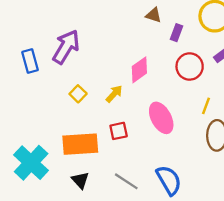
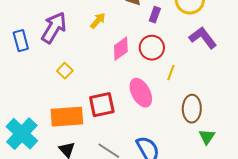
red circle: (190, 66) -> (152, 48), moved
yellow arrow: (114, 94) -> (98, 21), moved
yellow line: (206, 106) -> (171, 73), moved
red square: (119, 131) -> (102, 105), size x1.5

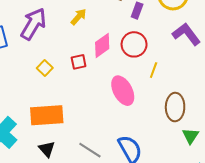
red square: (102, 105) -> (79, 62), moved, size x0.6

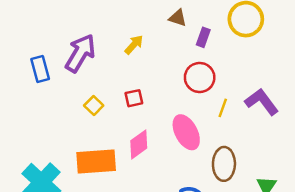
purple L-shape: (186, 34) -> (262, 102), moved
pink diamond: (102, 45) -> (139, 144), moved
brown ellipse: (175, 107) -> (224, 164), moved

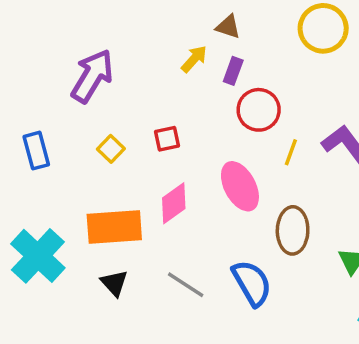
purple rectangle: (203, 37) -> (233, 71), moved
yellow arrow: (134, 45) -> (194, 59), moved
blue rectangle: (40, 69) -> (36, 151), moved

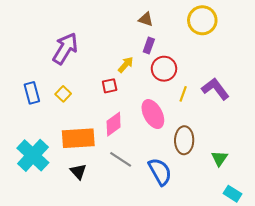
yellow arrow: (194, 59) -> (126, 65), moved
yellow square: (111, 149) -> (63, 94), moved
gray line: (186, 285) -> (121, 159), moved

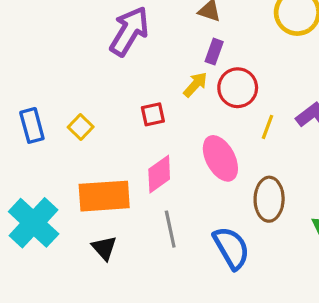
purple arrow: (65, 49) -> (129, 31), moved
yellow arrow: (126, 65) -> (195, 85), moved
gray line: (121, 159) -> (170, 229), turned 45

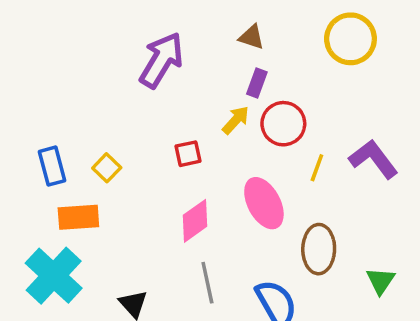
orange rectangle: (104, 196) -> (78, 217), moved, size x0.7

